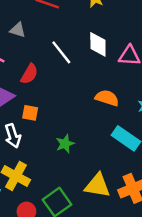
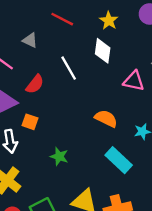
white diamond: (98, 44) -> (103, 51), moved
green star: (65, 144) -> (59, 156), turned 30

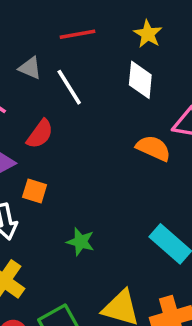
red line: (62, 19) -> (78, 34), turned -35
white line: (69, 68) -> (69, 87), moved
orange semicircle: (106, 119) -> (153, 148), moved

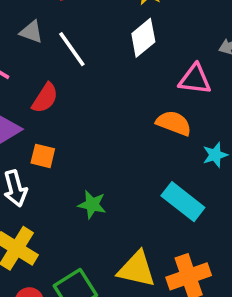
white diamond: (140, 80) -> (143, 38), turned 48
orange semicircle: (153, 148) -> (174, 123), moved

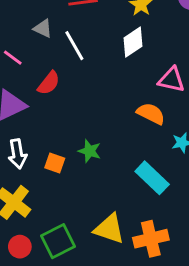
orange square: (43, 156) -> (55, 163), moved
green star: (92, 205) -> (89, 151), moved

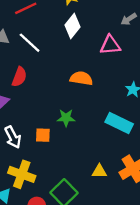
orange semicircle: (151, 114) -> (81, 78), moved
yellow triangle: (109, 229) -> (99, 171), size x0.6

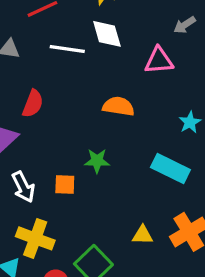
white diamond: (73, 26) -> (107, 34), turned -55
white line: (30, 43) -> (67, 49), moved, turned -35

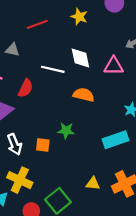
white diamond: (107, 34) -> (80, 58), moved
white line: (67, 49) -> (53, 69), moved
cyan rectangle: (170, 168) -> (116, 140), turned -50

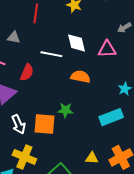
red line: (37, 24) -> (36, 13), turned -60
orange square: (43, 145) -> (45, 124), size x1.6

